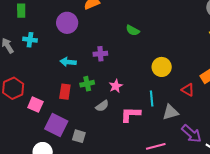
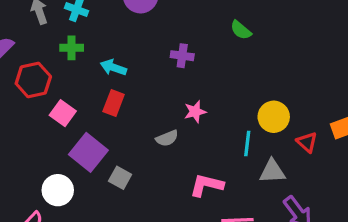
cyan arrow: (68, 62) -> (113, 68), moved
yellow circle: (162, 67) -> (274, 117), moved
green cross: (87, 84) -> (72, 48), moved
pink L-shape: (130, 114) -> (207, 185), moved

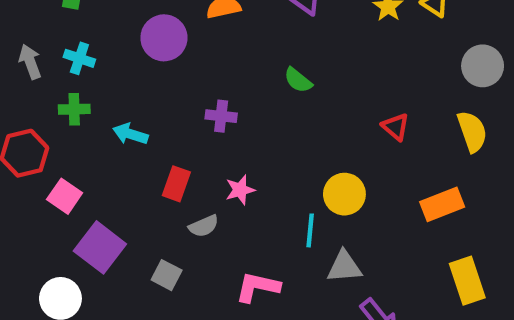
red rectangle: (114, 103) -> (176, 184), moved
red triangle: (307, 142) -> (396, 127), moved
gray square: (120, 178) -> (167, 275), moved

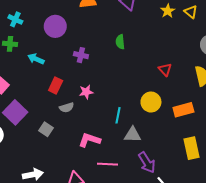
purple circle: (164, 38) -> (55, 26), moved
green semicircle: (298, 80) -> (120, 42), turned 40
yellow circle: (344, 194) -> (151, 102), moved

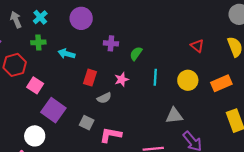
cyan cross: (15, 19) -> (40, 17), turned 32
green semicircle: (120, 42) -> (136, 54), moved, turned 48
cyan line: (118, 115) -> (155, 77), moved
pink L-shape: (89, 140) -> (111, 135), moved

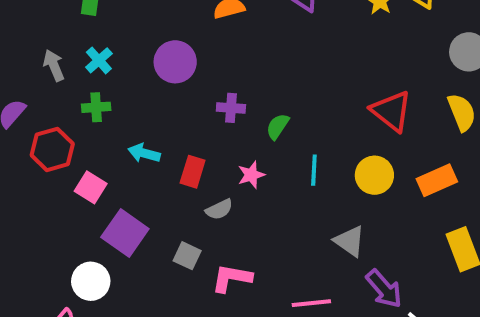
red triangle: (197, 46) -> (391, 111), size x1.6
cyan arrow: (66, 54) -> (144, 153), moved
gray triangle: (174, 116) -> (350, 241), turned 42

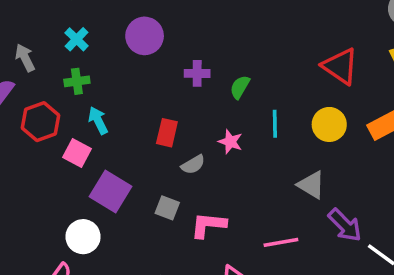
gray arrow: (54, 65) -> (25, 58), moved
cyan arrow: (144, 153) -> (98, 120), moved, turned 52
pink star: (251, 175) -> (230, 142), moved, turned -30

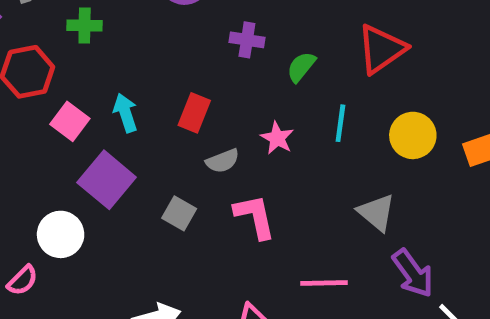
red triangle: (340, 66) -> (381, 49), moved, turned 42
cyan arrow: (98, 120) -> (125, 113), moved
pink L-shape: (208, 225) -> (255, 216), moved, turned 63

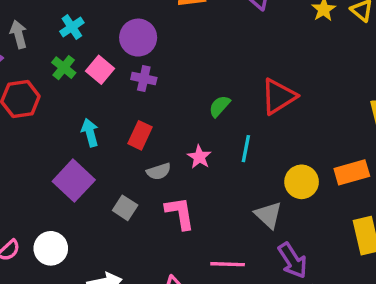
green cross: (85, 25) -> (64, 68), turned 35
purple cross: (247, 40) -> (144, 79), moved
pink square: (70, 121) -> (100, 70), moved
yellow circle: (413, 135) -> (302, 182), moved
white circle: (61, 234) -> (51, 248), moved

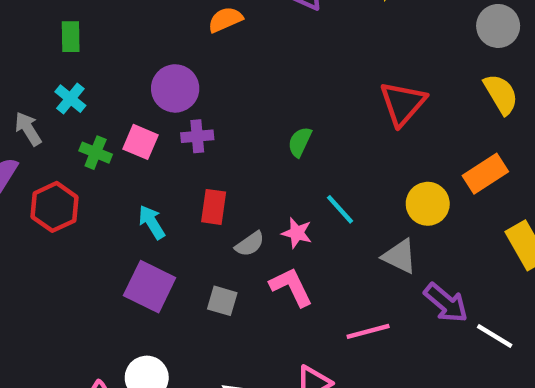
cyan cross: (72, 27) -> (70, 99), moved
red triangle: (279, 96) -> (403, 103), moved
cyan line: (246, 149) -> (340, 209), moved, turned -36
pink star: (199, 157) -> (297, 233), moved

